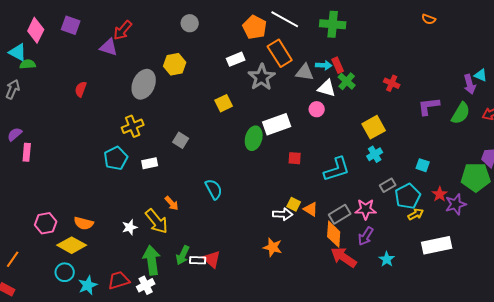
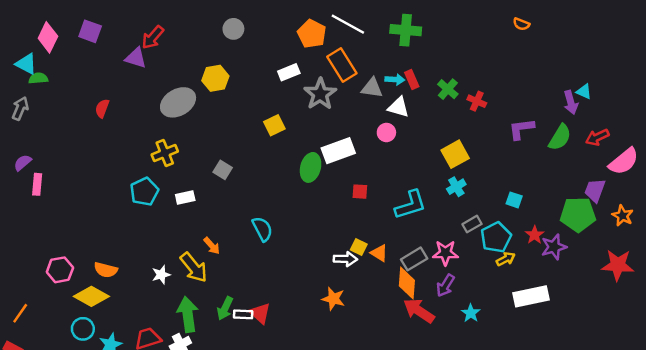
green cross: (347, 81) -> (448, 89), moved
gray ellipse: (144, 84) -> (178, 102), turned 36

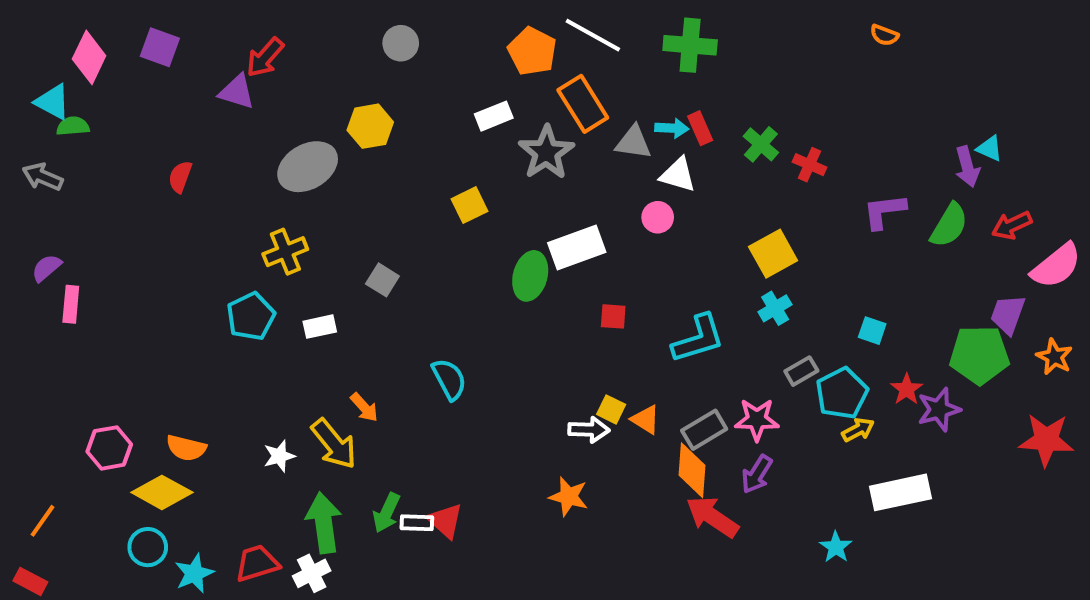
gray arrow: (20, 108) -> (42, 177), turned -90
cyan star: (471, 313) -> (836, 547), moved

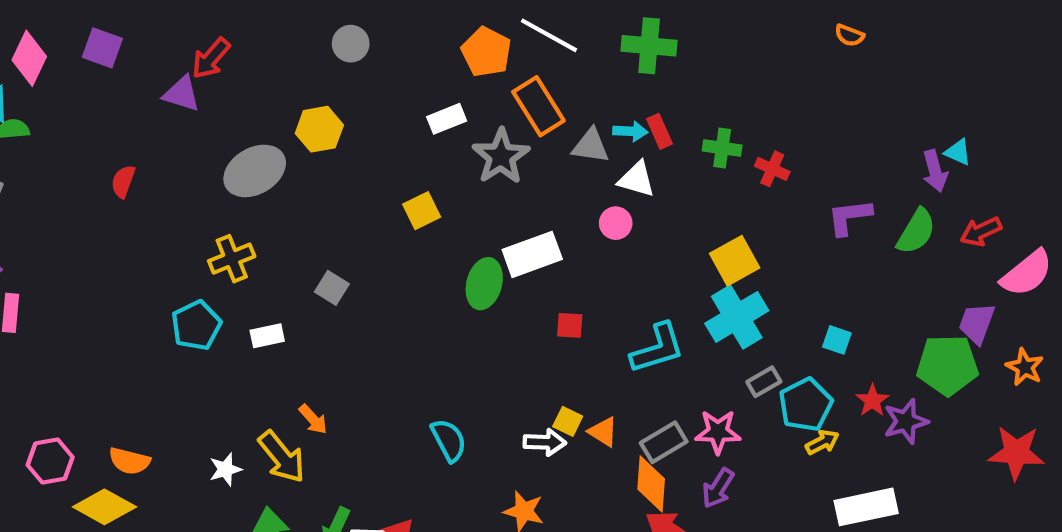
green cross: (761, 144) -> (722, 148), turned -33
cyan cross: (775, 308) -> (737, 317), size x1.8
cyan semicircle: (449, 379) -> (449, 440), moved

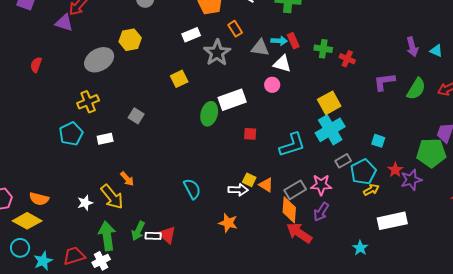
orange rectangle: (538, 106) -> (235, 29), size x0.6
purple arrow: (935, 171) -> (412, 47), moved

